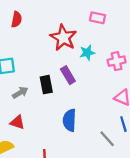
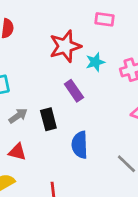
red star: (63, 38) -> (65, 46), turned 30
black rectangle: (46, 85) -> (48, 119), moved

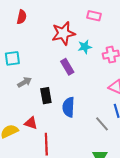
black rectangle: (48, 119) -> (46, 96), moved
red triangle: (17, 152) -> (31, 123), moved

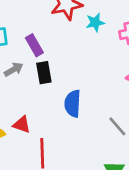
purple rectangle: (67, 67) -> (34, 45), moved
black rectangle: (46, 96) -> (44, 73), moved

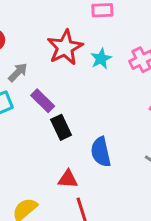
gray arrow: (14, 69) -> (18, 72), moved
red triangle: (22, 125) -> (68, 179), moved

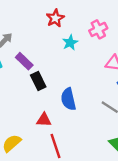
red star: (65, 47) -> (55, 18), moved, size x0.7
cyan star: (101, 59) -> (70, 43), moved

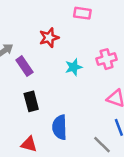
red star: (55, 18) -> (49, 38), moved
purple rectangle: (24, 61) -> (24, 66), moved

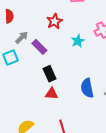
blue semicircle: (60, 127) -> (87, 88), moved
red triangle: (29, 144) -> (52, 94), moved

